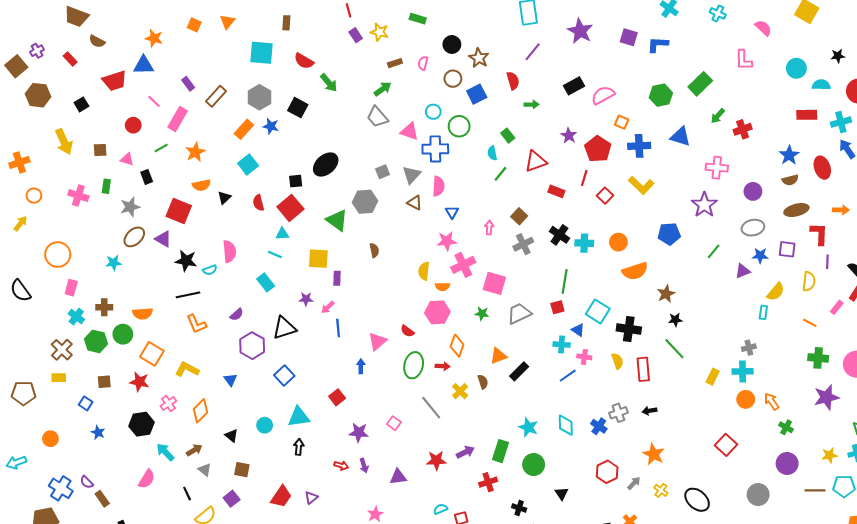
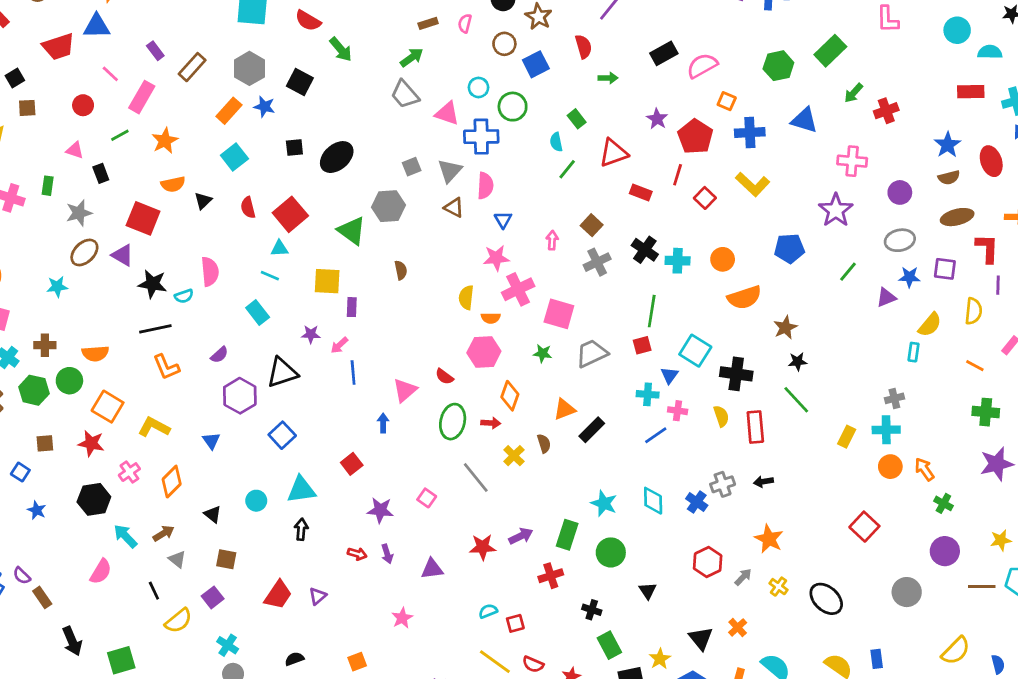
brown square: (100, 150) -> (27, 108), moved
black square: (296, 181) -> (294, 147), moved
blue triangle: (578, 330) -> (669, 375), turned 32

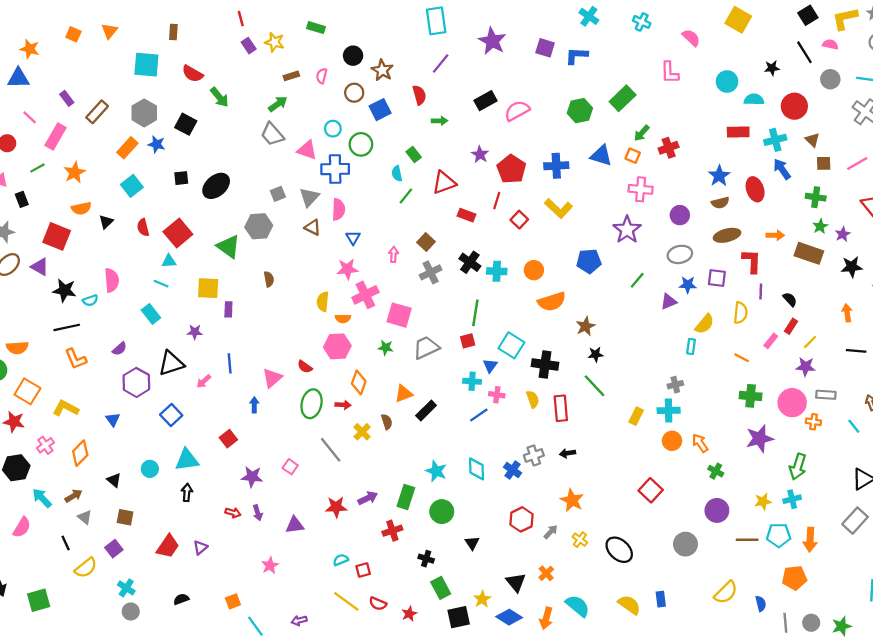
orange square: (727, 101) -> (633, 156), moved
pink arrow: (339, 345) -> (204, 381), moved

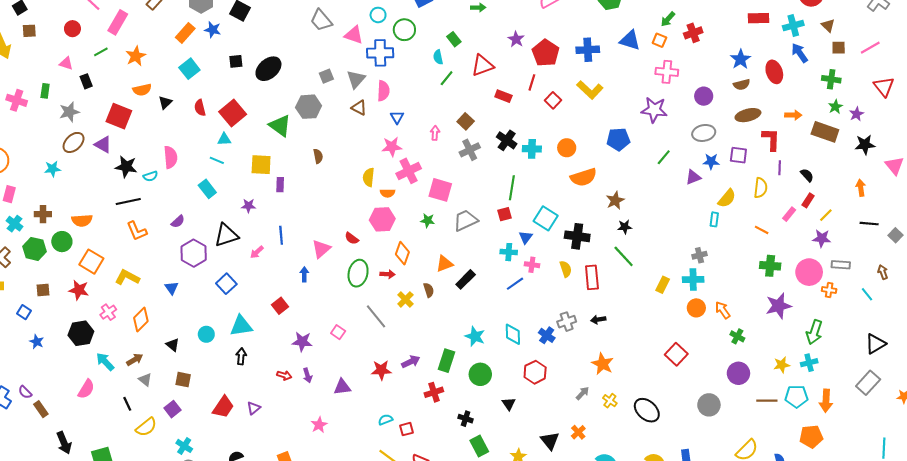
purple star: (627, 230) -> (654, 110), turned -30
red hexagon: (522, 519) -> (535, 372), moved

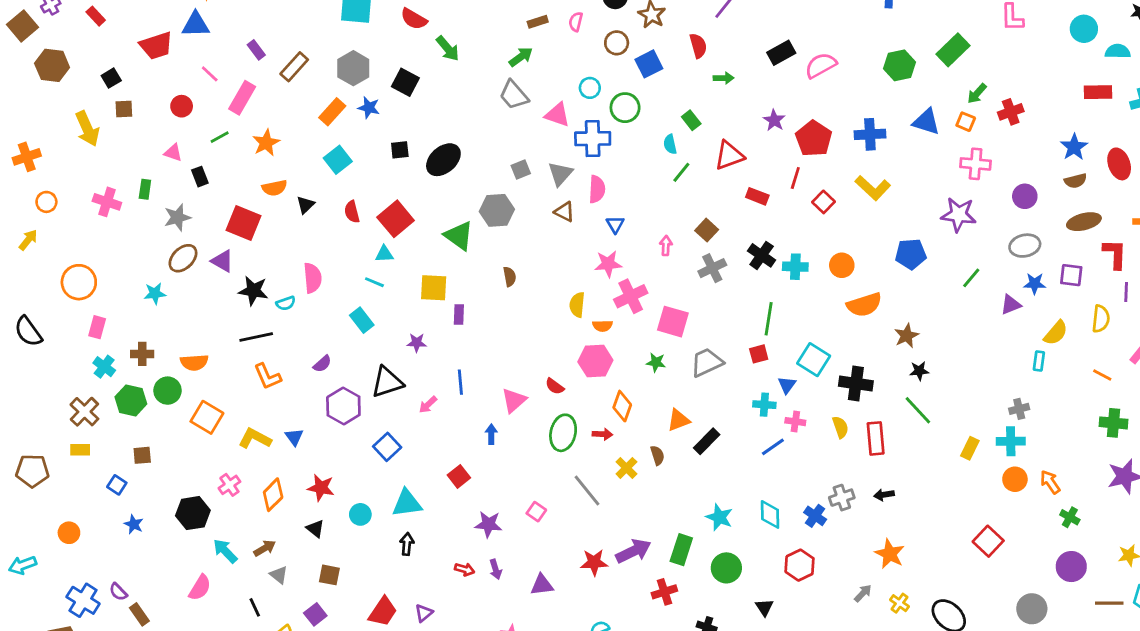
blue triangle: (172, 288) -> (294, 437), moved
red star: (79, 290) -> (321, 488), moved
purple arrow: (411, 362) -> (633, 551), size x1.4

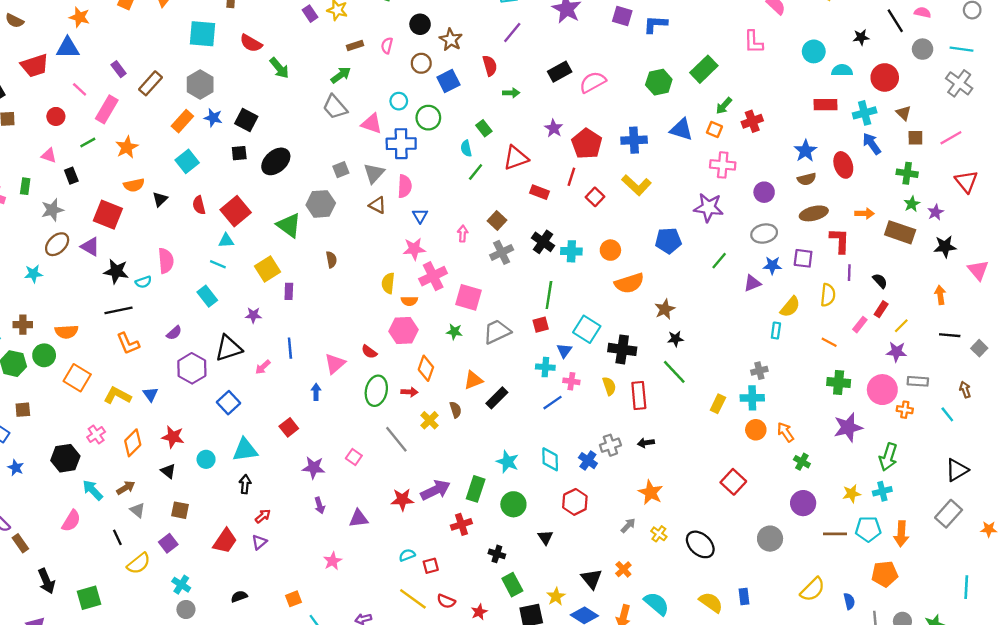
black square: (405, 82) -> (246, 120), moved
yellow square: (434, 288) -> (268, 269), turned -35
red arrow: (465, 569) -> (263, 516), moved, turned -56

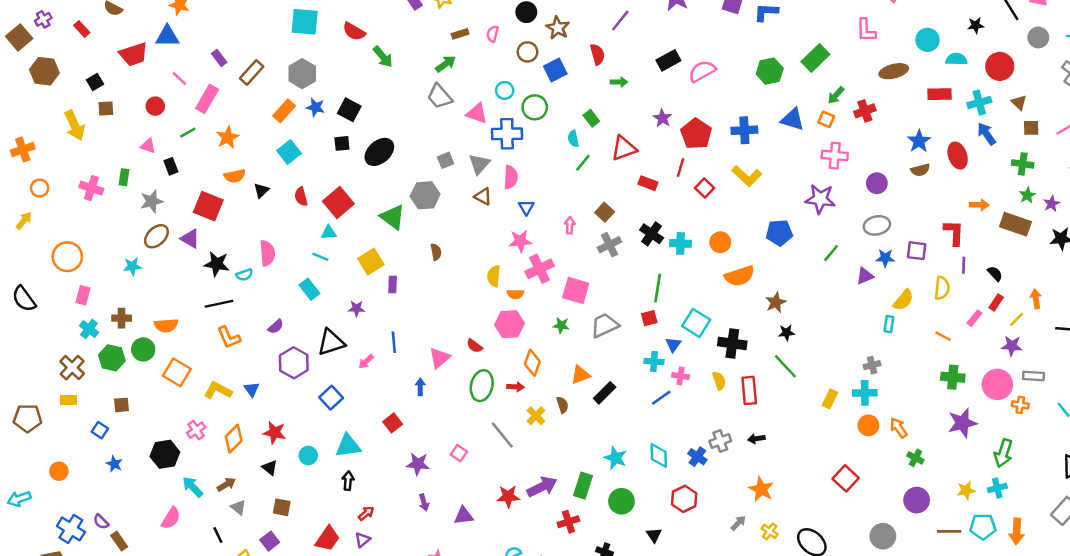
brown ellipse: (814, 213) -> (894, 71), moved
orange arrow: (940, 295) -> (1036, 299), moved

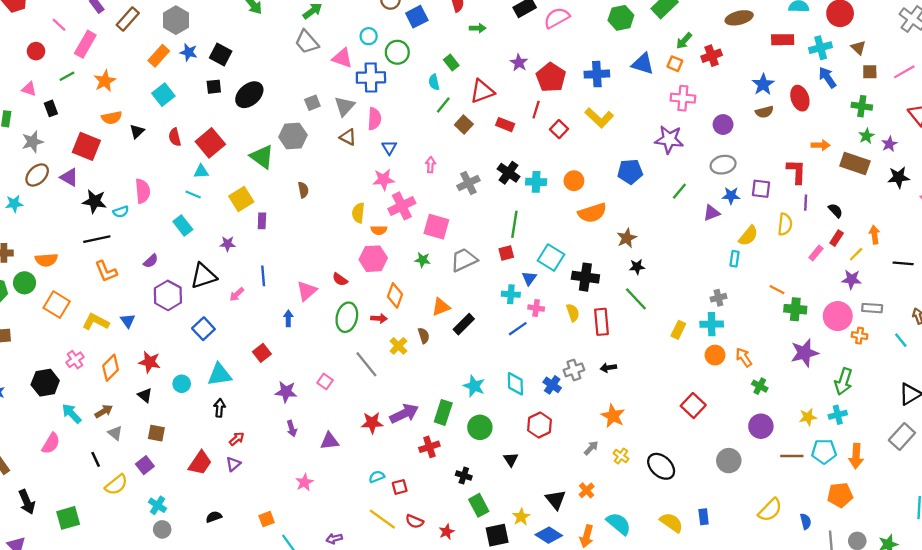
brown square: (605, 212) -> (464, 125), moved
orange line: (943, 336) -> (777, 290), moved

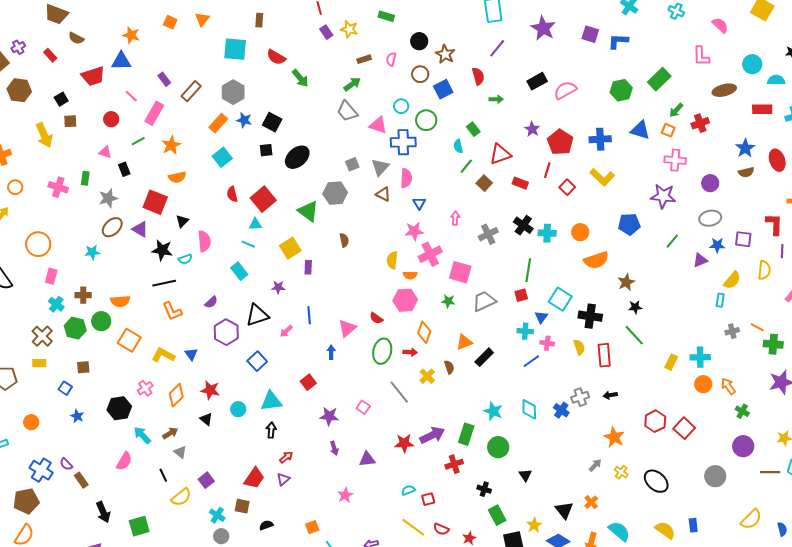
black triangle: (137, 131) -> (182, 221), moved
gray cross: (718, 298) -> (732, 331), moved
red hexagon: (540, 425) -> (655, 421), moved
brown square: (156, 433) -> (242, 506), moved

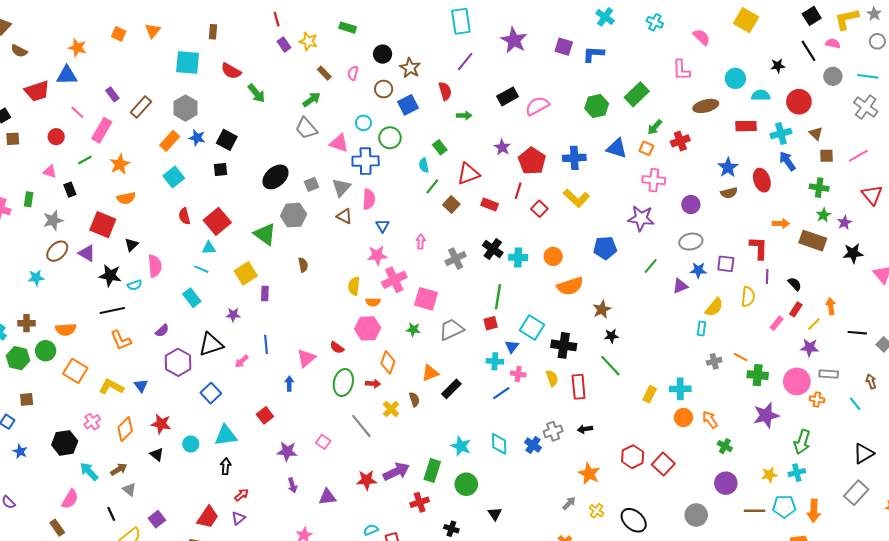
brown rectangle: (364, 59) -> (324, 73), turned 64
black ellipse: (297, 157) -> (276, 177), moved
brown rectangle: (81, 480) -> (57, 528), moved

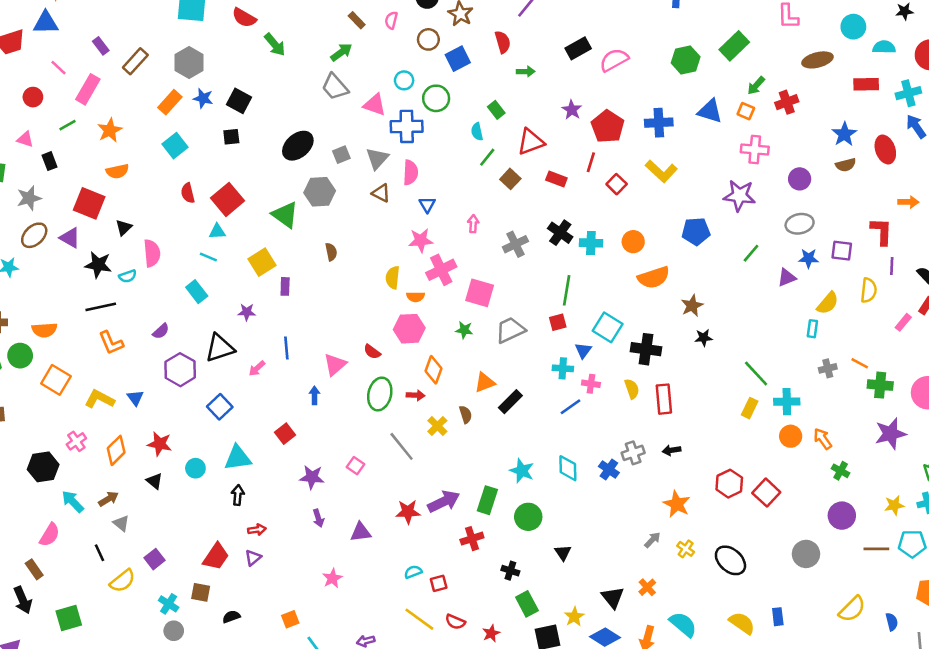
green line: (610, 366) -> (756, 373), moved
red arrow: (242, 495) -> (257, 530), turned 32

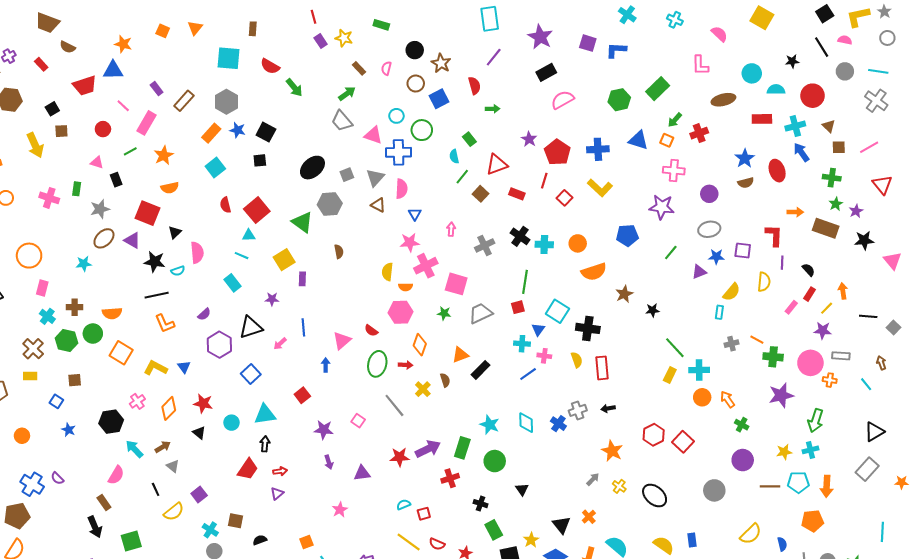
black rectangle: (578, 48) -> (546, 72), moved
black star: (704, 338) -> (653, 310), moved
red trapezoid: (216, 557) -> (248, 469), moved

